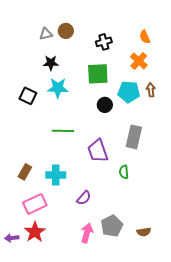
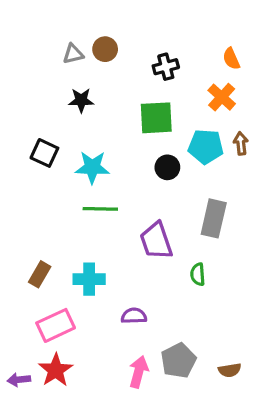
cyan star: (58, 88) -> (92, 167), moved
purple semicircle: (84, 198) -> (134, 316), turned -133

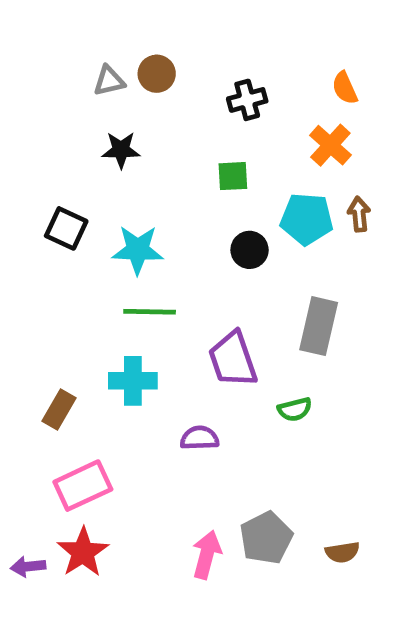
green square: (156, 118) -> (233, 176), size x0.6
green semicircle: (198, 274) -> (295, 409), turned -100
cyan cross: (89, 279) -> (133, 381), moved
purple semicircle: (134, 316) -> (200, 438), moved

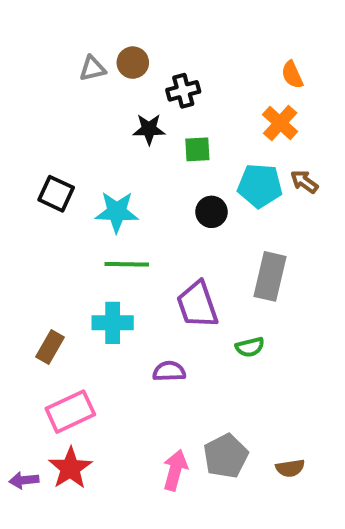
black cross: (247, 100) -> (183, 91), moved
black star: (121, 150) -> (149, 129), moved
brown arrow: (359, 214) -> (304, 182), turned -48

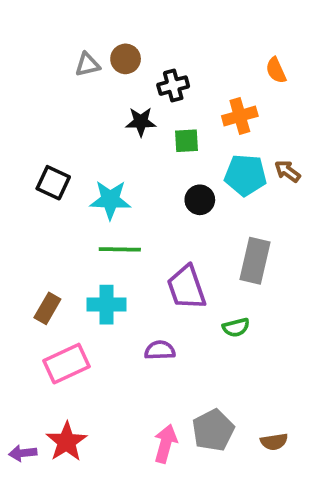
orange cross: (280, 123) -> (240, 116), moved, turned 32
brown rectangle: (50, 347) -> (47, 308), moved
pink rectangle: (70, 412) -> (66, 364), moved

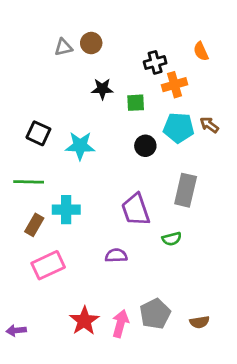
black cross: (173, 86) -> (155, 62), moved
green line: (120, 249) -> (29, 182), moved
cyan cross: (106, 305) -> (66, 210), moved
red star: (66, 442) -> (84, 321), moved

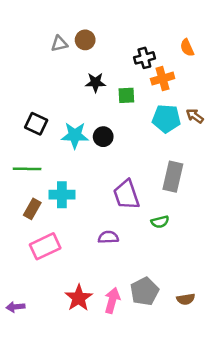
black circle: (145, 146) -> (103, 137), moved

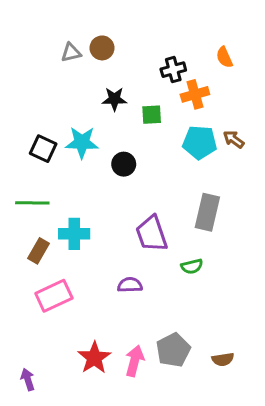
cyan star: (75, 135) -> (82, 142), moved
purple arrow: (15, 307) -> (28, 379), moved, turned 78

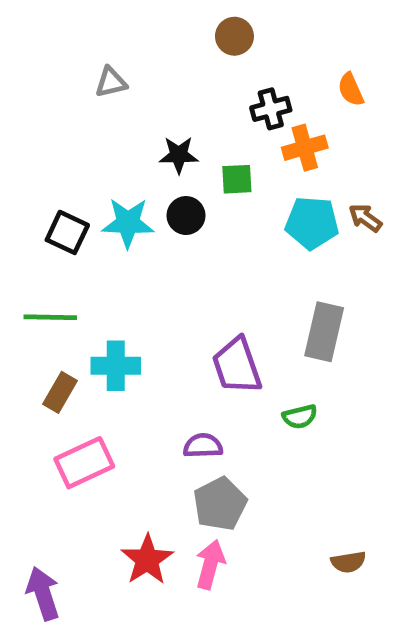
brown circle: (102, 48) -> (234, 36), moved
black circle: (124, 164) -> (186, 216), moved
gray pentagon: (173, 350) -> (220, 504), moved
purple arrow: (28, 379) -> (43, 594), size x1.5

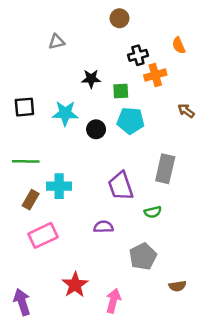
black circle: (186, 216) -> (96, 129), moved
cyan pentagon: (312, 223) -> (131, 121), moved
black square: (67, 232) -> (24, 107), moved, turned -30
gray pentagon: (220, 504) -> (143, 256), moved
pink arrow: (210, 564) -> (113, 301), moved

